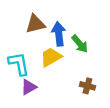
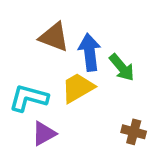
brown triangle: (35, 24) -> (54, 37), turned 35
cyan L-shape: (19, 64) -> (29, 98), turned -65

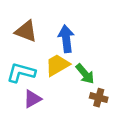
brown triangle: (54, 37) -> (26, 31), moved
green arrow: (122, 67) -> (85, 74), moved

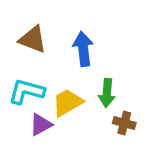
yellow trapezoid: (57, 65) -> (67, 102), moved
green arrow: (85, 74) -> (107, 93), turned 45

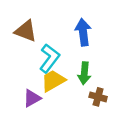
blue arrow: (83, 49) -> (83, 32), moved
cyan L-shape: (26, 91) -> (49, 58), moved, turned 112

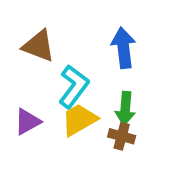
brown cross: (98, 97) -> (122, 136), moved
purple triangle: (32, 98) -> (28, 122), moved

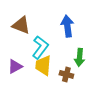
green arrow: (125, 109) -> (80, 57), moved
yellow trapezoid: (79, 120) -> (43, 65), turned -55

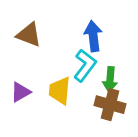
cyan L-shape: (40, 47) -> (85, 65), moved
brown cross: (66, 74) -> (110, 105), moved, size x1.5

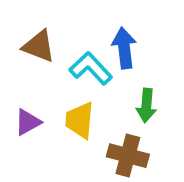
cyan L-shape: (85, 65) -> (91, 68), moved, turned -80
brown cross: (110, 105) -> (128, 156), moved

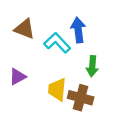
yellow trapezoid: (80, 120) -> (57, 89), moved

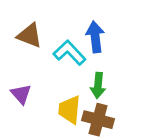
green arrow: (92, 66) -> (98, 85), moved
purple triangle: (18, 77) -> (21, 94), turned -42

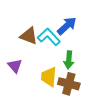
brown triangle: (30, 36) -> (29, 36), moved
blue arrow: (95, 37) -> (67, 26), turned 55

